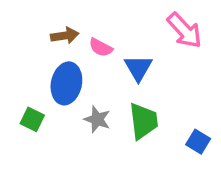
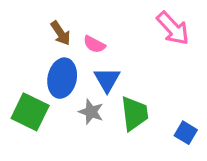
brown arrow: (65, 36) -> (61, 33), turned 65
blue triangle: (138, 68) -> (107, 80), moved
green square: (32, 119) -> (30, 112), size x1.6

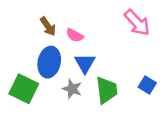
blue square: (186, 133) -> (147, 85), moved

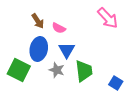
blue square: (147, 85) -> (116, 83), moved

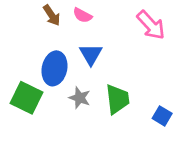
brown arrow: (38, 21) -> (52, 15), moved
pink semicircle: (59, 28) -> (82, 15), moved
blue triangle: (67, 50) -> (91, 54), moved

